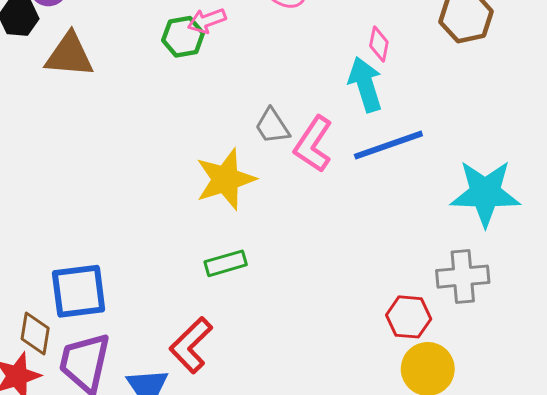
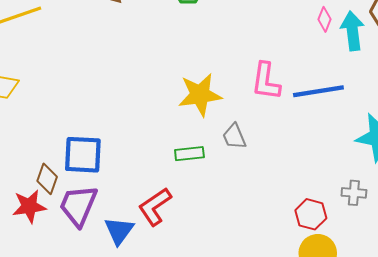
cyan arrow: (365, 85) -> (352, 31), moved
gray trapezoid: (272, 126) -> (234, 137), moved
pink L-shape: (313, 144) -> (266, 81), turned -36
gray cross: (463, 277) -> (354, 193), size x0.7

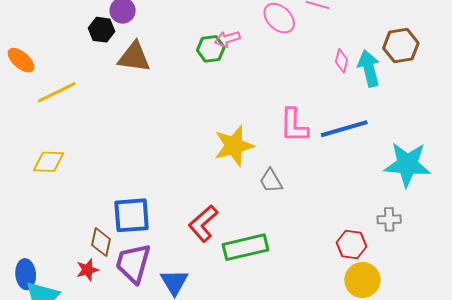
green rectangle: (189, 154) -> (246, 247), moved, size x1.6
red star: (29, 206) -> (87, 270), size x0.7
red L-shape: (155, 207) -> (203, 223), moved

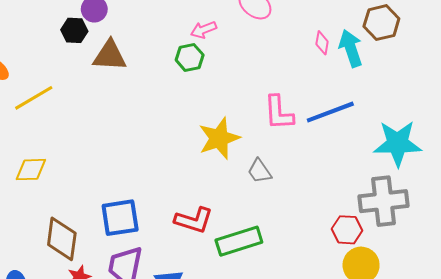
green hexagon: (211, 49) -> (190, 57), moved
gray cross: (389, 219) -> (384, 201), size x2.0
red L-shape: (203, 223) -> (194, 220), turned -117
brown diamond: (101, 242) -> (62, 239), moved, size x1.5

